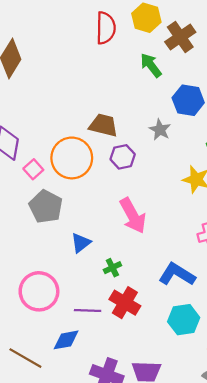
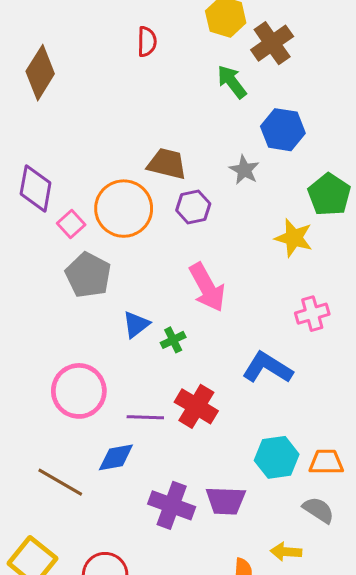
red semicircle: (106, 28) -> (147, 42), moved, size x0.7
green cross: (112, 268) -> (173, 340), moved
cyan hexagon: (184, 320) -> (277, 457), moved

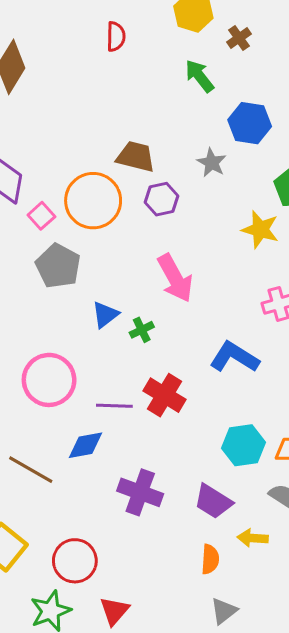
brown cross: (272, 43) -> (239, 38), size x0.6
purple trapezoid: (226, 501) -> (213, 502), moved, turned 30

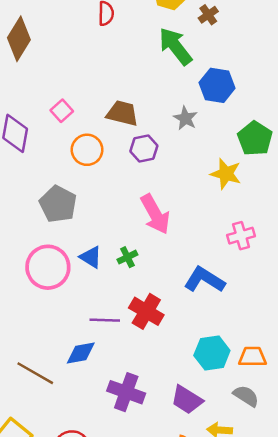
green arrow: (199, 76) -> (175, 46), size x1.4
orange circle: (93, 201) -> (87, 150), size x0.7
pink square: (41, 216) -> (62, 111), moved
blue triangle: (105, 315) -> (91, 257), moved, turned -50
pink circle: (49, 380) -> (48, 267), moved

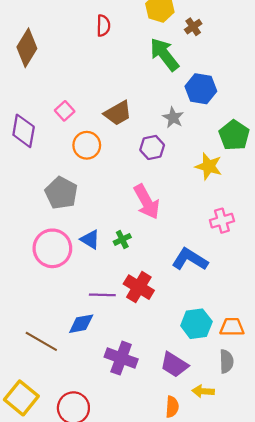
brown trapezoid: (122, 113) -> (118, 113), turned 136
purple hexagon: (144, 149) -> (152, 147), moved
gray semicircle: (246, 396) -> (226, 361), turned 55

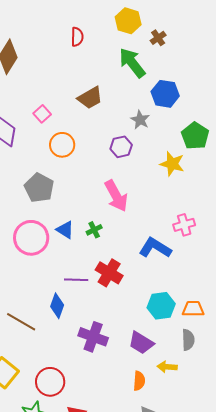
brown trapezoid: (118, 113) -> (90, 98), moved
pink cross: (222, 221) -> (184, 225), moved
blue diamond: (81, 324) -> (57, 306), turned -60

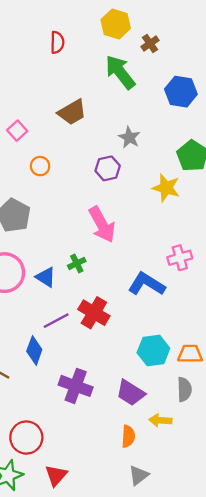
blue hexagon: (165, 94) -> (181, 92), moved
orange circle: (62, 145) -> (40, 166), size x0.7
blue triangle: (65, 230) -> (46, 277), moved
purple line: (76, 280) -> (56, 321), turned -30

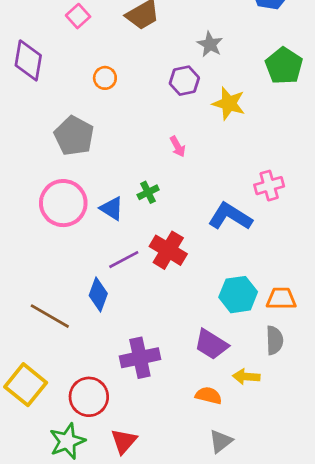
pink square: (17, 131) -> (78, 16), moved
yellow star: (166, 188) -> (229, 103), moved
pink arrow: (102, 224) -> (178, 147), size x0.5
purple cross: (76, 386) -> (140, 358), moved, turned -32
orange semicircle: (128, 436) -> (209, 395), turned -80

